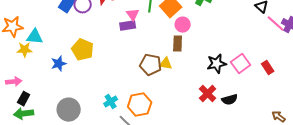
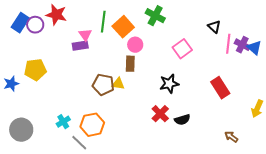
pink line: (276, 24) -> (228, 44), turned 54
yellow pentagon: (83, 50) -> (35, 70), turned -30
pink square: (241, 64) -> (182, 49), moved
red rectangle: (268, 68) -> (220, 88), size x1.5

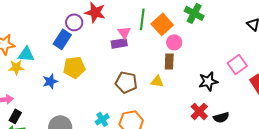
blue rectangle: (20, 23) -> (62, 39), moved
pink square: (182, 49) -> (237, 64), moved
brown pentagon: (103, 85) -> (126, 82), moved

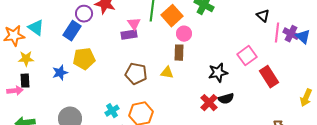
cyan triangle: (26, 54) -> (36, 28), moved, turned 30
black rectangle: (15, 116) -> (25, 81), moved, turned -32
black semicircle: (221, 117) -> (226, 99), moved

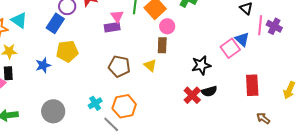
blue triangle: (303, 37) -> (242, 39), moved
yellow triangle: (167, 73) -> (150, 65), turned 32
red rectangle: (269, 77) -> (252, 85), moved, turned 30

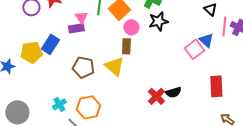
blue rectangle: (55, 23) -> (50, 44), moved
yellow triangle: (150, 65) -> (114, 66), size x1.5
black star: (201, 65) -> (158, 21), moved

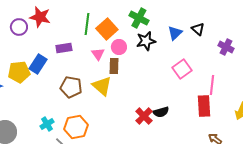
pink triangle: (81, 17) -> (98, 54), moved
pink line: (224, 26) -> (212, 85), moved
blue triangle: (206, 40) -> (175, 33), moved, turned 35

